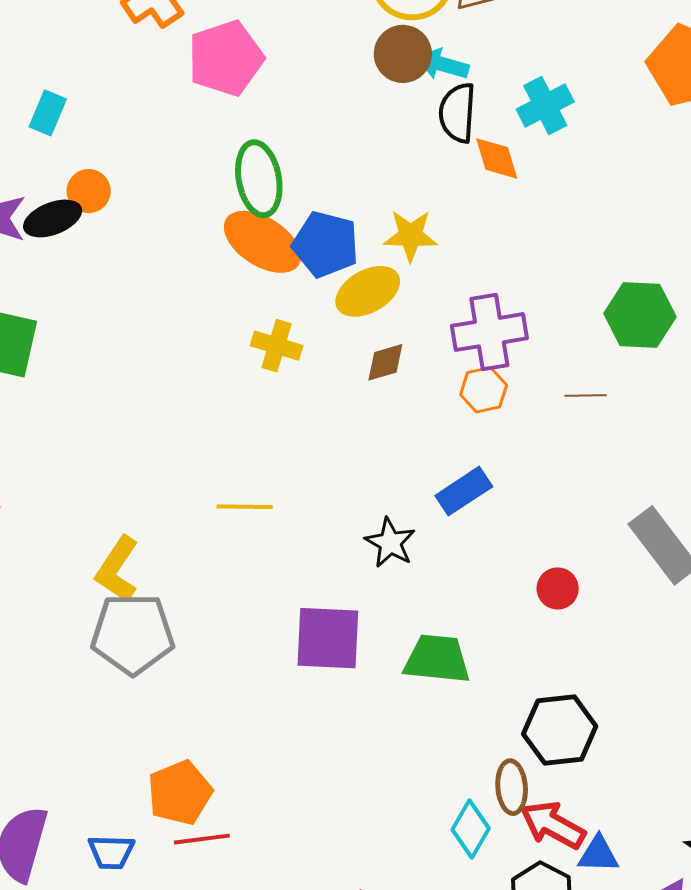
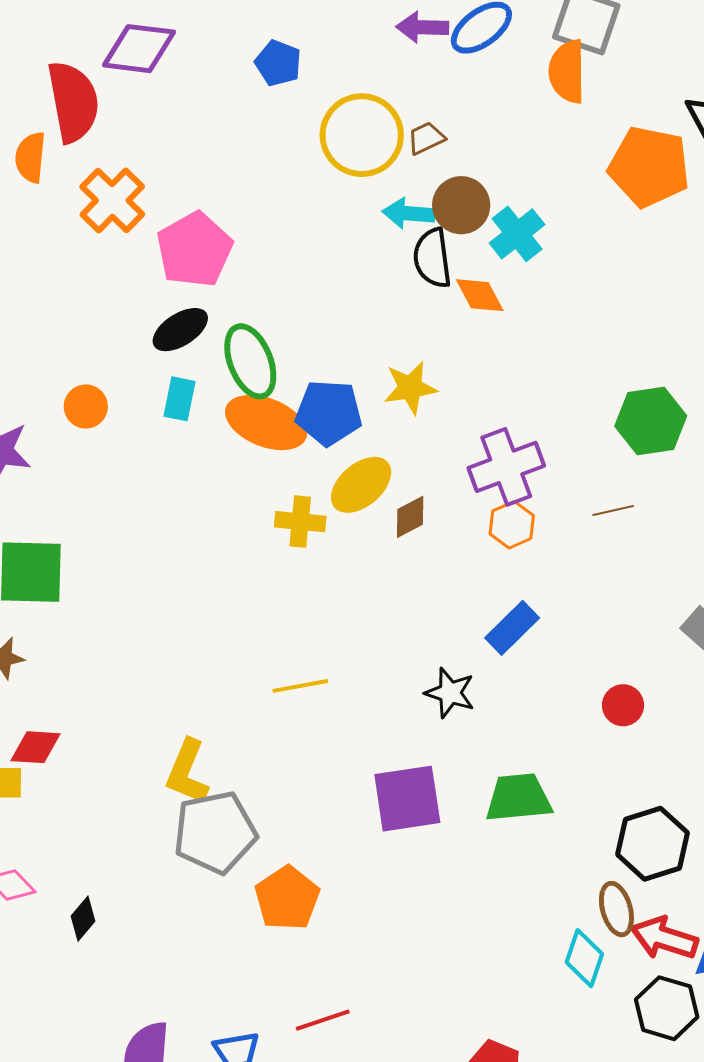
brown circle: (403, 54) -> (461, 205), moved
cyan rectangle: (48, 113) -> (179, 399), moved
black ellipse: (53, 218) -> (180, 330), moved
yellow ellipse: (368, 291) -> (361, 485), moved
orange pentagon: (180, 793) -> (287, 898), moved

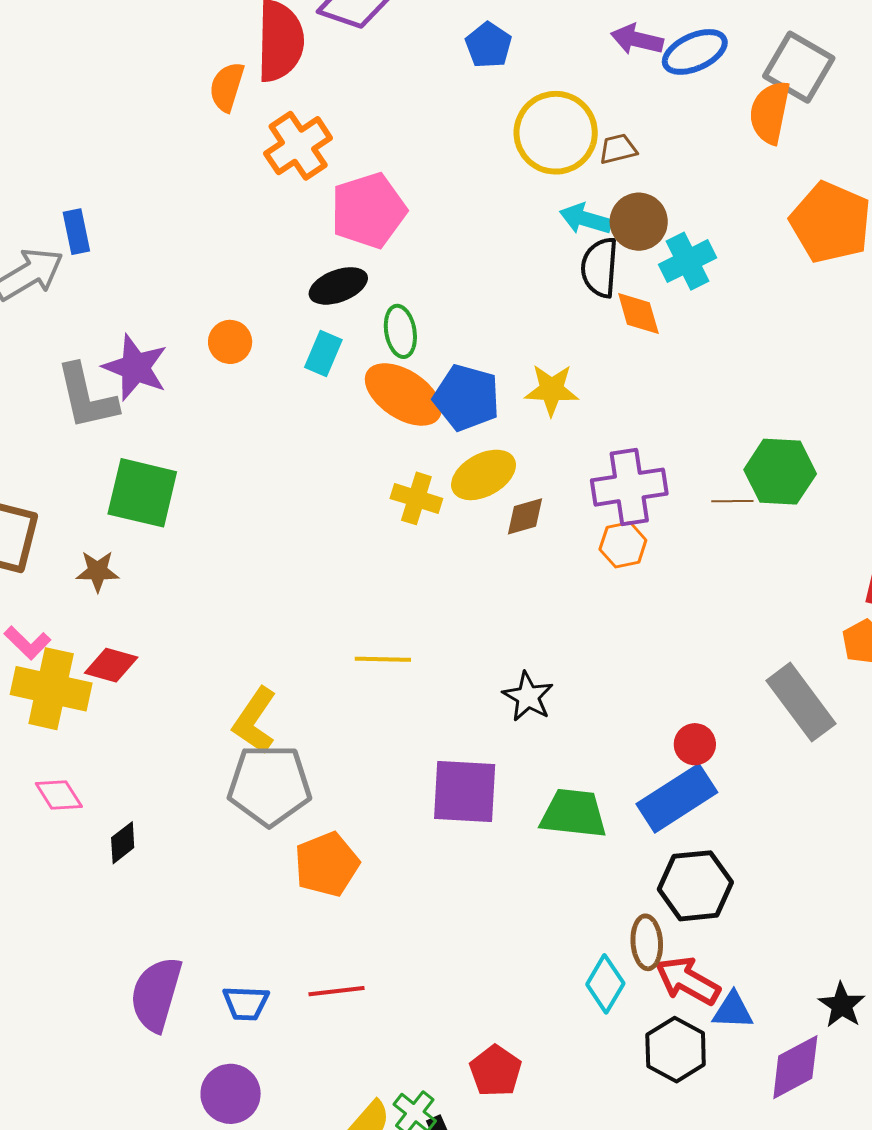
green ellipse: (250, 361) -> (400, 331), size x0.7
brown line: (613, 510) -> (732, 501), moved
blue rectangle: (512, 628) -> (677, 798), moved, size x1.4

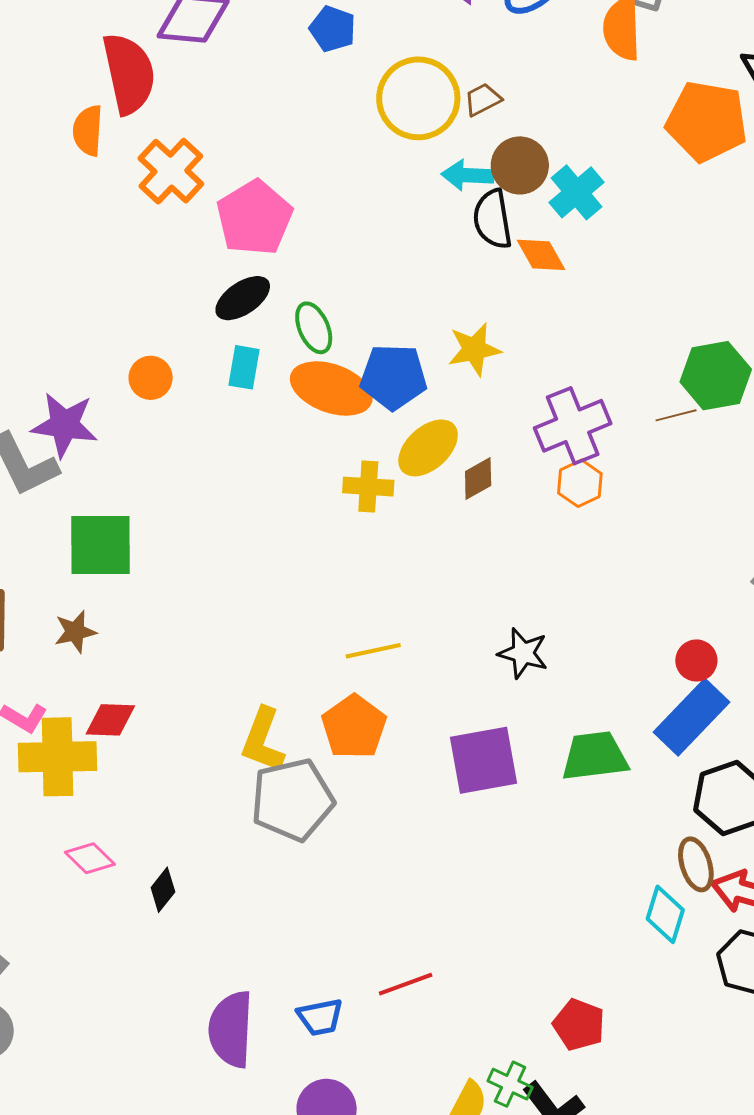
orange pentagon: (327, 864) -> (354, 727), moved

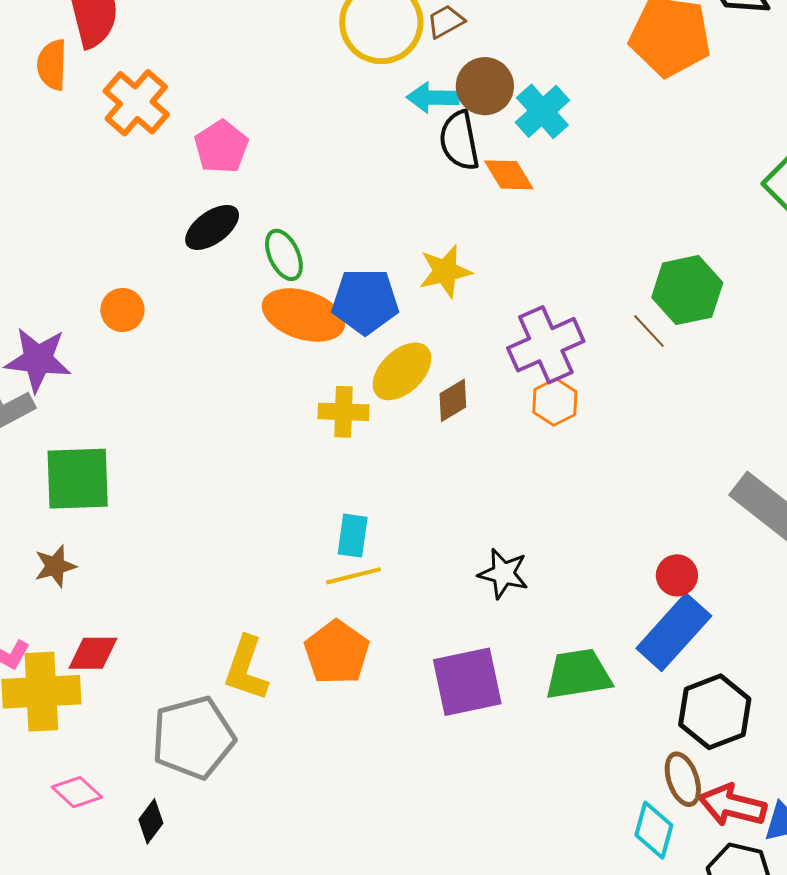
pink pentagon: (254, 218) -> (221, 147), size x0.7
cyan rectangle: (244, 367) -> (353, 536), moved
brown line: (676, 415) -> (649, 331), turned 63
gray pentagon: (292, 800) -> (193, 738), moved

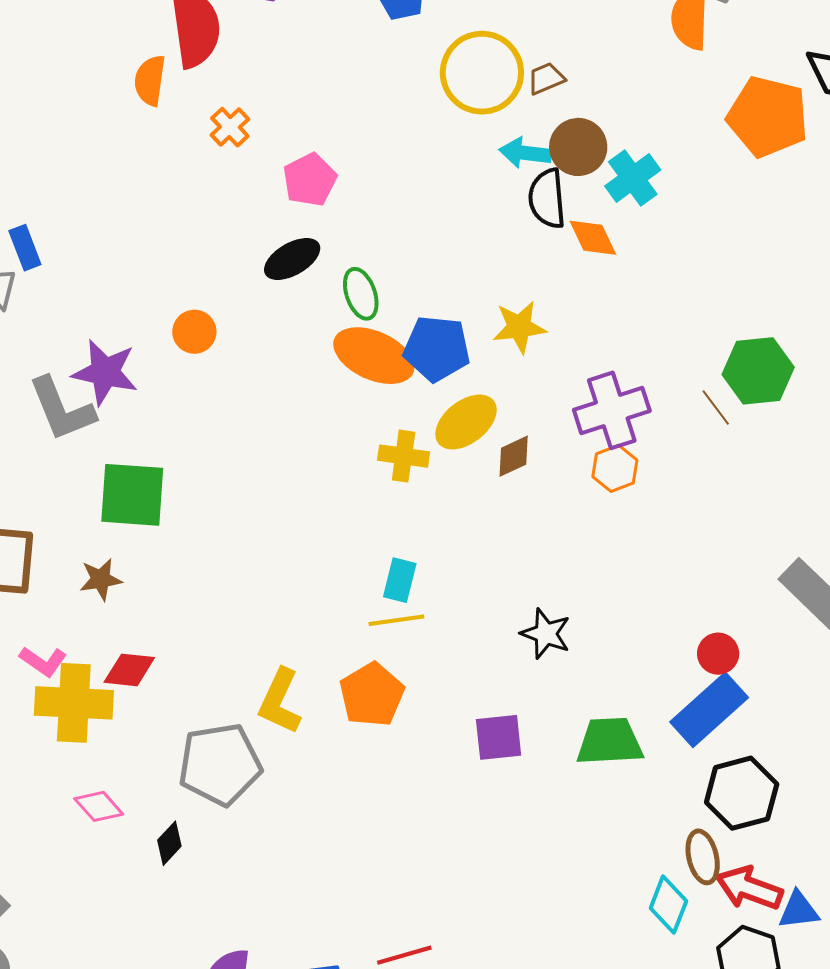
orange cross: (136, 103) -> (230, 127), size x0.6
purple square: (467, 682) -> (499, 737), size x0.7

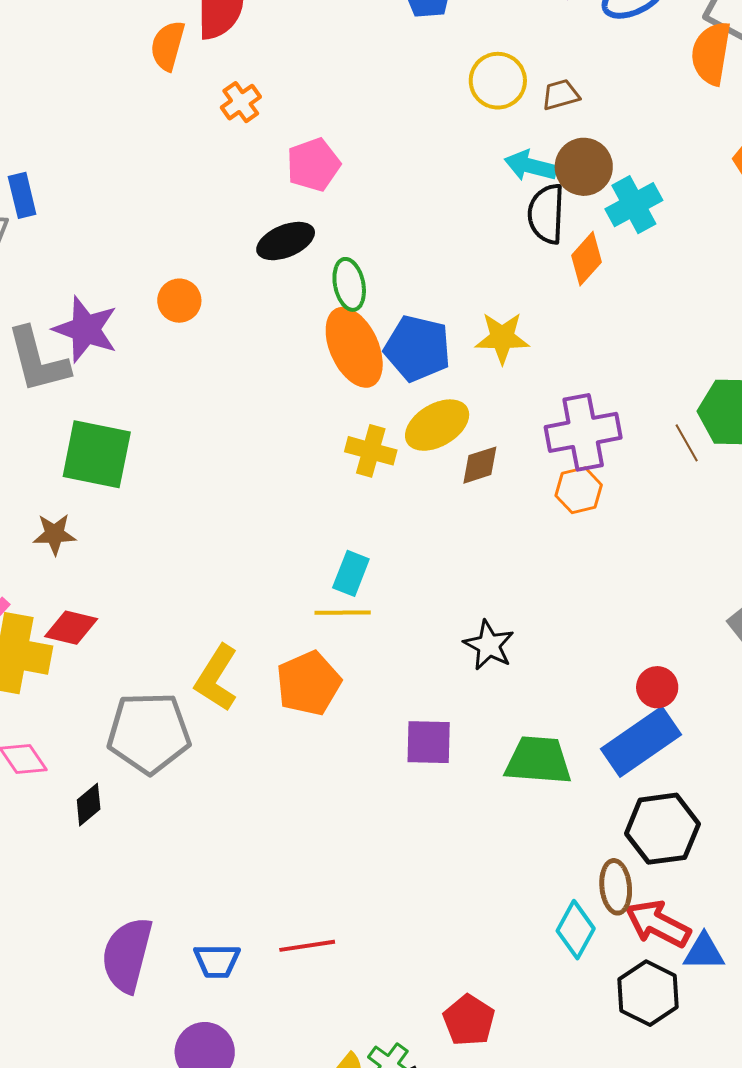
yellow circle: (482, 73) -> (498, 81), size x0.7
orange diamond: (593, 238) -> (587, 259), turned 60
orange ellipse: (374, 356) -> (354, 347), turned 34

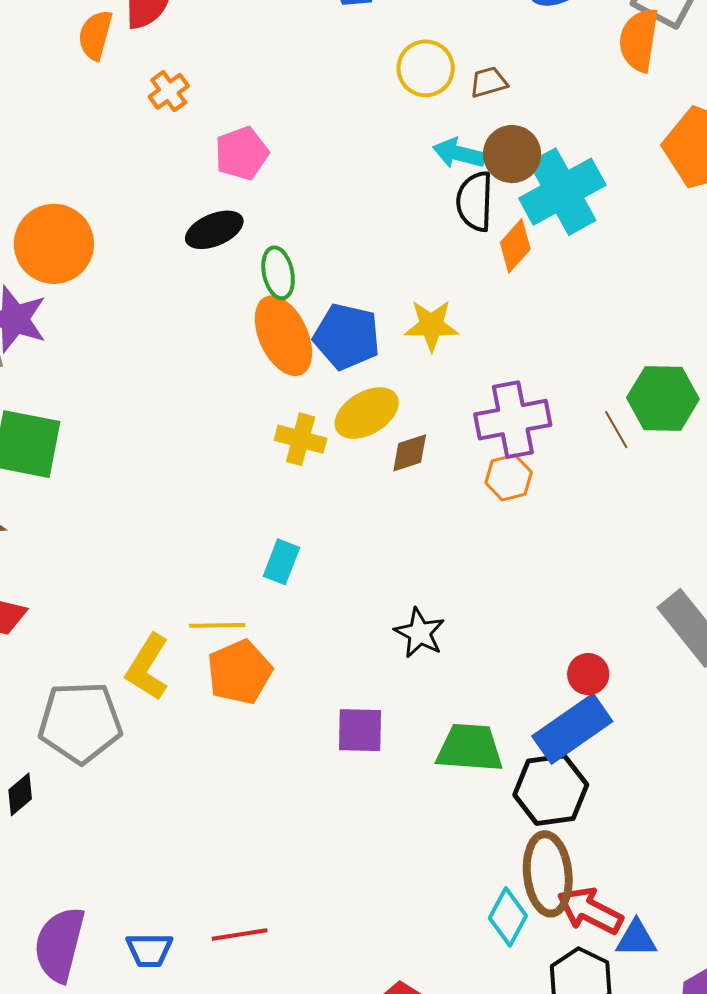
cyan cross: (634, 205) -> (562, 192), size x1.5
orange circle: (179, 301) -> (54, 244), moved, size x1.8
yellow line: (343, 613) -> (217, 625), moved
black hexagon: (662, 829) -> (551, 790), moved
brown ellipse: (616, 887) -> (548, 874), size x1.5

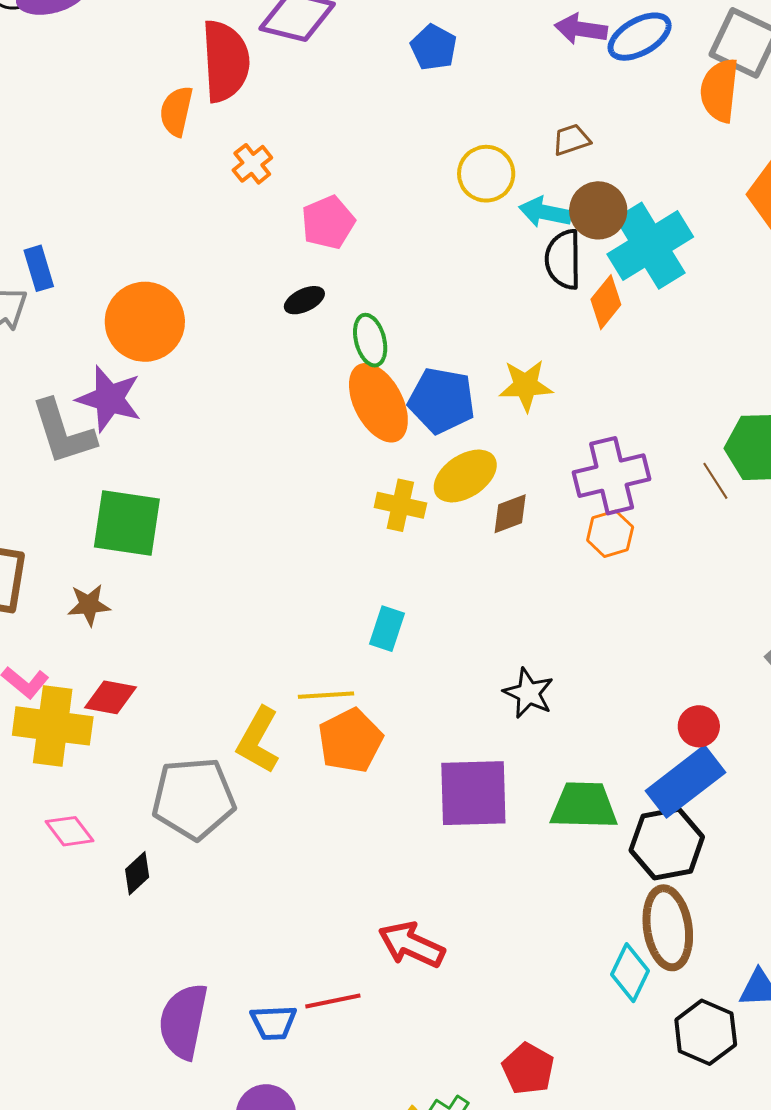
yellow circle: (426, 68) -> (486, 174), moved
black ellipse: (214, 230) -> (304, 300), size x0.7
purple square: (360, 730) -> (473, 793), size x1.5
red arrow: (590, 911) -> (411, 945), moved
red line: (240, 934) -> (333, 1001), moved

